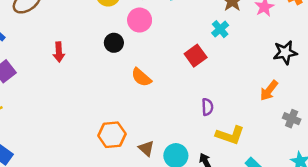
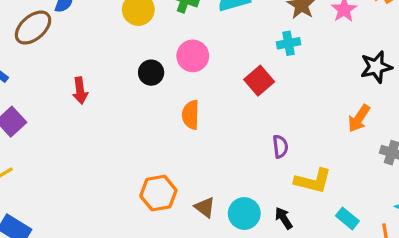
pink circle: (140, 20) -> (193, 56), moved
cyan cross: (220, 29) -> (288, 43), turned 35
orange semicircle: (141, 77) -> (191, 115), turned 55

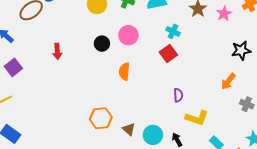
cyan cross: (288, 43) -> (173, 31), moved, turned 32

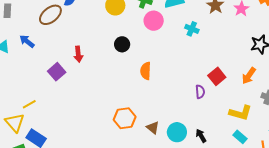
pink circle: (128, 35) -> (154, 21), moved
red square: (168, 53) -> (217, 76), moved
purple square: (13, 67) -> (57, 72), moved
yellow L-shape: (197, 118) -> (241, 113), moved

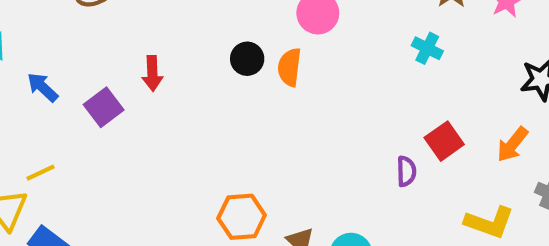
cyan cross: (192, 29) -> (427, 48), moved
blue arrow: (27, 41) -> (43, 87), moved
orange semicircle: (146, 71) -> (290, 67), moved

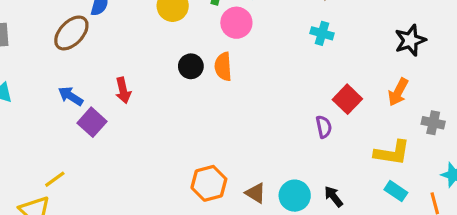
blue arrow: (43, 87) -> (71, 96), moved

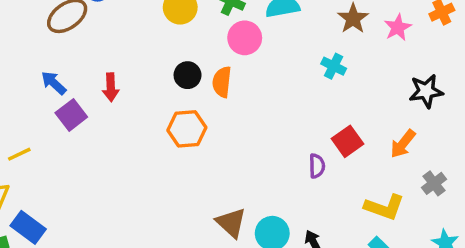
gray cross: (433, 123) -> (434, 183), turned 30
yellow line: (55, 179) -> (19, 154), moved
orange hexagon: (209, 183) -> (187, 129), moved
brown triangle: (256, 193) -> (231, 223), size x1.4

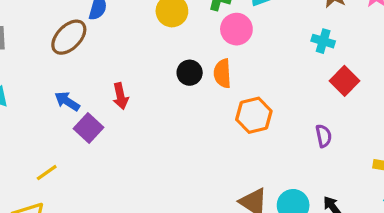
orange hexagon: (187, 129) -> (254, 115), moved
red square: (347, 141) -> (344, 81), moved

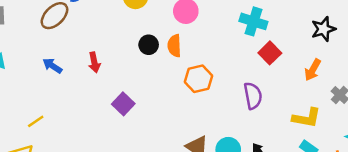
cyan cross: (323, 41) -> (253, 21), size x1.5
purple square: (88, 128) -> (123, 104), moved
purple semicircle: (324, 136) -> (253, 96), size x1.5

